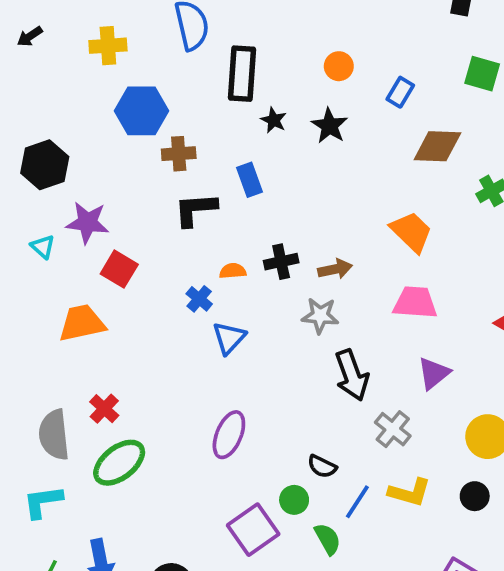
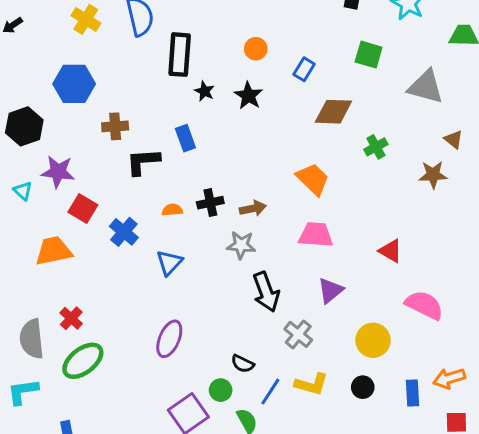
yellow cross: (108, 46) -> (86, 19), moved, turned 36
blue hexagon: (141, 111) -> (74, 84), moved
brown cross: (179, 154) -> (115, 126), moved
blue cross: (199, 299) -> (124, 232), moved, size x1.4

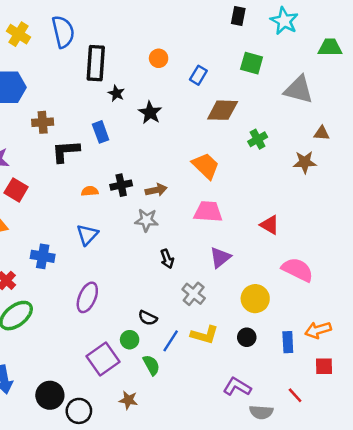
black star: (248, 96) -> (150, 113), moved
brown triangle: (454, 140) -> (322, 133), turned -35
blue cross: (124, 232) -> (43, 256), moved, turned -30
black arrow: (266, 292) -> (167, 259), size x0.6

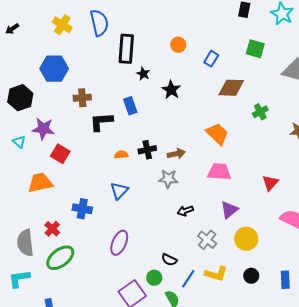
red triangle: (270, 225) -> (270, 183), turned 42
black arrow: (167, 259) -> (185, 211), turned 91
yellow circle: (255, 299) -> (246, 239), moved

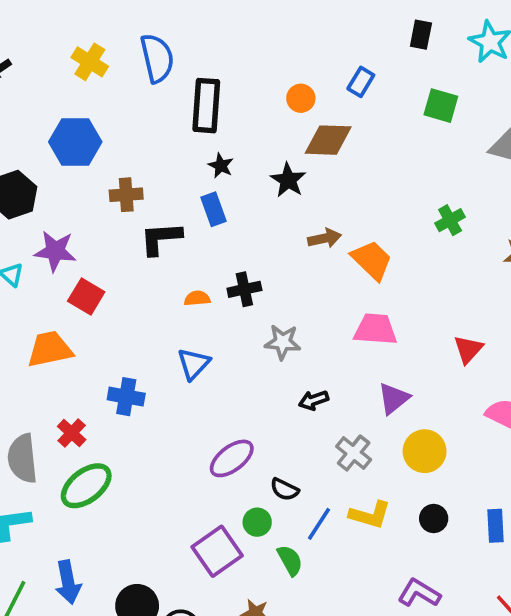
blue rectangle: (211, 59) -> (361, 82), moved
black star: (143, 74) -> (221, 166), moved
brown diamond: (231, 88) -> (328, 140), moved
brown arrow: (176, 154) -> (324, 238), moved
purple ellipse: (119, 243) -> (232, 458), moved, turned 30

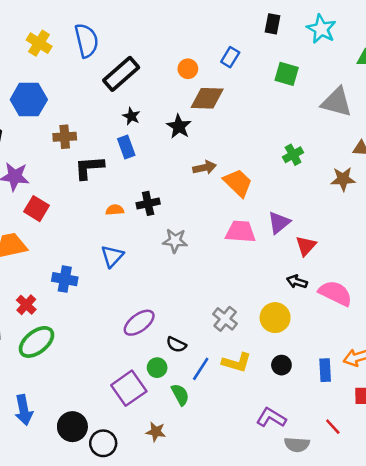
black rectangle: (206, 106) -> (121, 74), turned 45
purple triangle: (394, 398) -> (279, 223), moved
black arrow: (314, 400) -> (297, 282), moved, turned 36

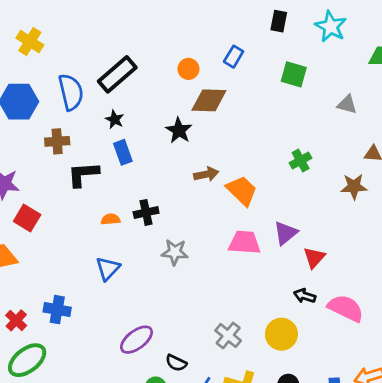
blue semicircle: (87, 41) -> (71, 92), moved
gray triangle: (337, 102) -> (347, 104), size x0.6
black star: (131, 116) -> (115, 119), moved
blue cross: (65, 279) -> (57, 310), moved

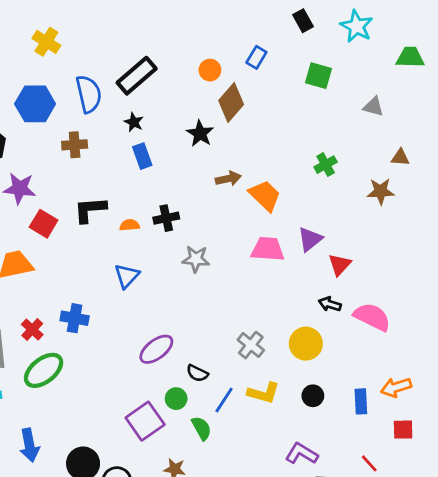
black rectangle: (279, 21) -> (303, 21), turned -40
brown diamond: (209, 100) -> (231, 102), turned -51
black L-shape: (83, 174) -> (90, 210), moved

